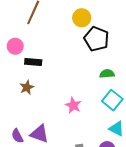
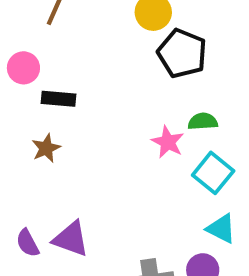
pink star: (73, 105) -> (168, 142), moved

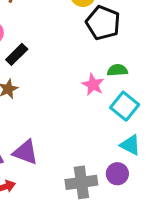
black rectangle: (58, 99) -> (17, 54), turned -50

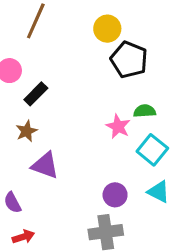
purple triangle: (25, 152) -> (45, 165), moved
purple circle: (117, 174) -> (115, 195), moved

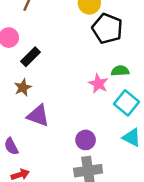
purple circle: (115, 195) -> (86, 140), moved

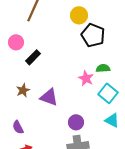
brown star: (23, 87) -> (23, 90), moved
purple triangle: (38, 116) -> (49, 97), moved

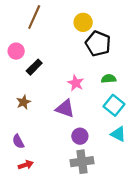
pink star: (86, 78) -> (76, 83), moved
purple triangle: (49, 97) -> (65, 108), moved

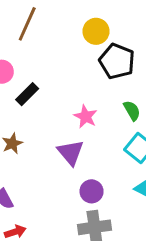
green semicircle: (109, 79) -> (132, 111), turned 64
purple triangle: (65, 108) -> (71, 152), turned 30

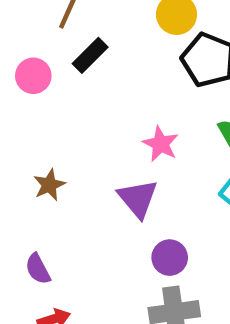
black rectangle: (27, 94) -> (90, 55), moved

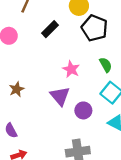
black rectangle: (90, 55) -> (50, 29), moved
purple circle: (170, 258) -> (83, 110), moved

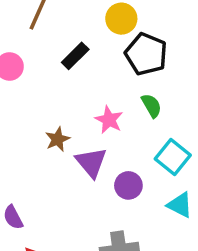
green semicircle: (106, 65) -> (152, 106), moved
brown star: (17, 89) -> (57, 139), moved

